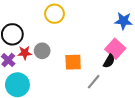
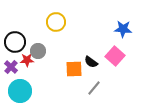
gray circle: (42, 51) -> (38, 51), moved
black semicircle: (109, 61) -> (91, 62), moved, turned 96

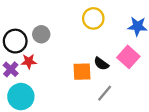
yellow circle: (56, 22) -> (93, 18), moved
gray circle: (38, 51) -> (41, 34), moved

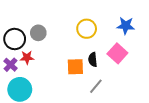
yellow circle: (93, 18) -> (87, 29), moved
black semicircle: (101, 64) -> (93, 60), turned 48

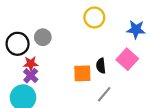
yellow circle: (87, 29) -> (94, 17), moved
purple cross: (11, 65) -> (31, 76), moved

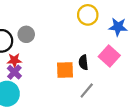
yellow circle: (94, 17) -> (88, 15), moved

